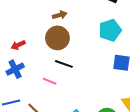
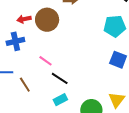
brown circle: (57, 38) -> (47, 20), moved
black line: (64, 64) -> (60, 78), moved

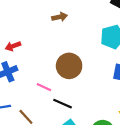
brown circle: (47, 20) -> (69, 66), moved

